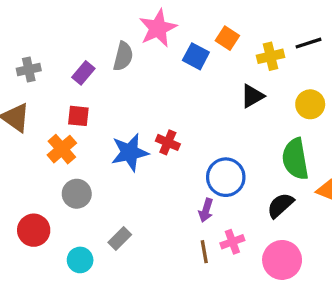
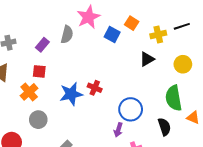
black semicircle: (280, 205) -> (164, 127), turned 114

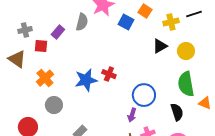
yellow circle: (183, 64) -> (186, 51), moved
red square: (39, 71) -> (41, 46), moved

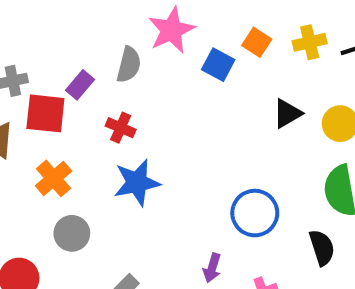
yellow cross: (171, 22) -> (310, 42), moved
red square: (41, 46) -> (45, 113), size x1.5
red cross: (109, 74) -> (121, 128), moved
purple arrow: (132, 115) -> (212, 268), moved

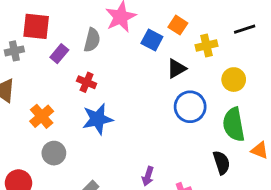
yellow cross: (310, 42) -> (206, 45), moved
red square: (45, 113) -> (36, 26), moved
black triangle: (287, 113) -> (176, 69), moved
blue circle: (255, 213) -> (190, 107), moved

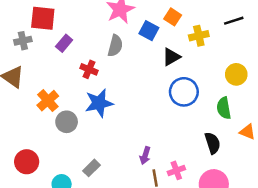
gray semicircle: (92, 40) -> (115, 46), moved
yellow circle: (234, 80) -> (236, 74), moved
green semicircle: (234, 124) -> (224, 108), size x0.7
gray circle: (54, 153) -> (67, 122), moved

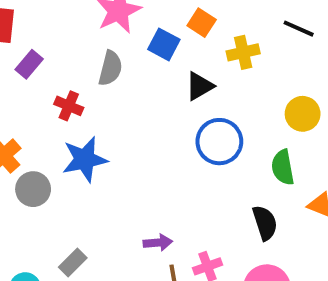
black line: (234, 21) -> (299, 29), turned 42
purple arrow: (145, 155) -> (158, 243), turned -112

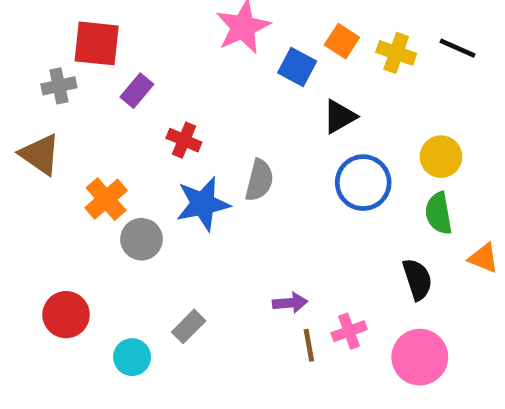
yellow cross: (243, 52) -> (396, 53), moved, turned 32
gray semicircle: (110, 68) -> (259, 180), moved
yellow circle: (303, 114) -> (441, 157), moved

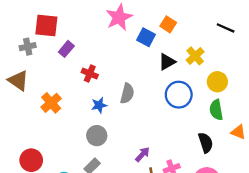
yellow cross: (396, 53) -> (195, 56), moved, turned 30
blue star: (203, 204) -> (99, 105), size x0.6
gray circle: (141, 239) -> (97, 136), moved
purple arrow: (290, 303) -> (142, 154), turned -42

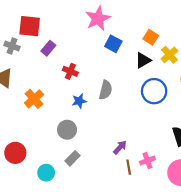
orange square: (168, 24) -> (151, 37), moved
blue square: (146, 37) -> (113, 44), moved
gray cross: (28, 47) -> (12, 46), turned 32
gray circle: (97, 136) -> (67, 130), moved

